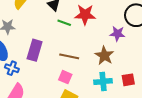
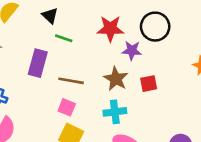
red star: (85, 15) -> (110, 29), moved
purple rectangle: (35, 50) -> (38, 63), moved
red square: (128, 80) -> (149, 84), moved

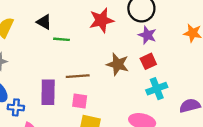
purple star: (132, 50) -> (147, 35), moved, turned 30
purple rectangle: (38, 63) -> (48, 92), moved
cyan cross: (115, 112) -> (157, 89), moved

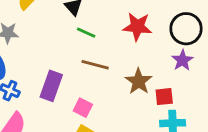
red square: (148, 61) -> (164, 97), moved
brown line: (78, 76) -> (95, 65), moved

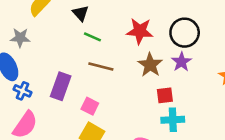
brown star: (139, 81) -> (150, 65), moved

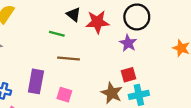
black triangle: (81, 13) -> (74, 14), moved
purple star: (181, 62) -> (128, 43), moved
brown star: (150, 65) -> (112, 93), moved

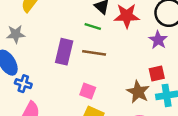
green line: (57, 34) -> (93, 26), moved
purple rectangle: (36, 81) -> (64, 52), moved

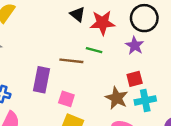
green line: (93, 26) -> (94, 50), moved
purple rectangle: (64, 52) -> (41, 80), moved

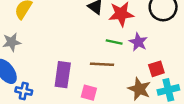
purple star: (135, 46) -> (138, 42), moved
brown line: (71, 61) -> (102, 64), moved

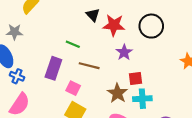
green line: (114, 42) -> (73, 44), moved

